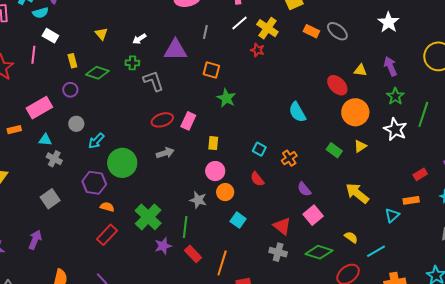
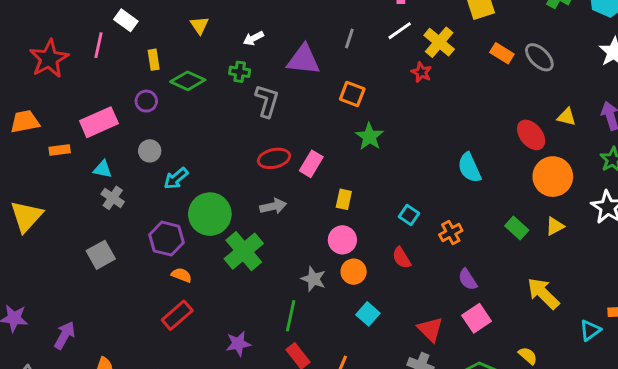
gray L-shape: (153, 81) -> (267, 101), turned 30
green cross: (148, 217) -> (244, 251), moved
purple arrow: (35, 240) -> (65, 335), moved
purple star: (163, 246) -> (238, 344), moved

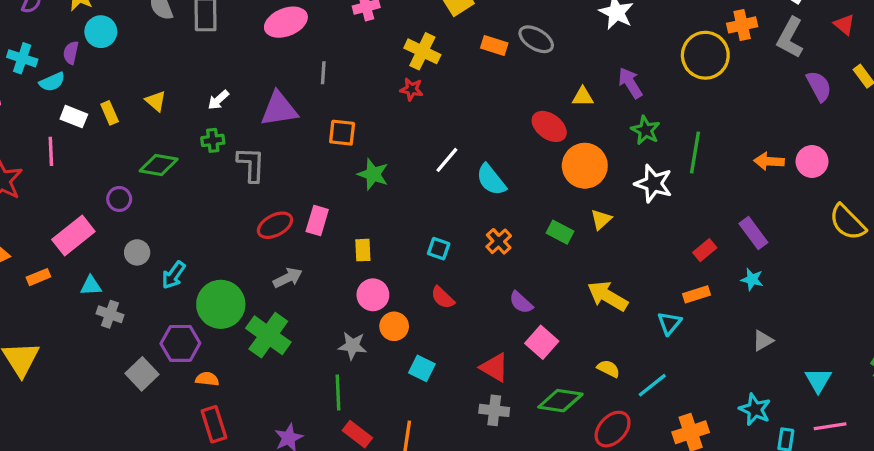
white line: (400, 31) -> (447, 160), moved
yellow rectangle: (154, 60) -> (110, 113), moved
orange cross: (451, 233) -> (499, 241), moved
gray square: (101, 255) -> (142, 374), moved
red rectangle: (177, 315) -> (214, 424), turned -52

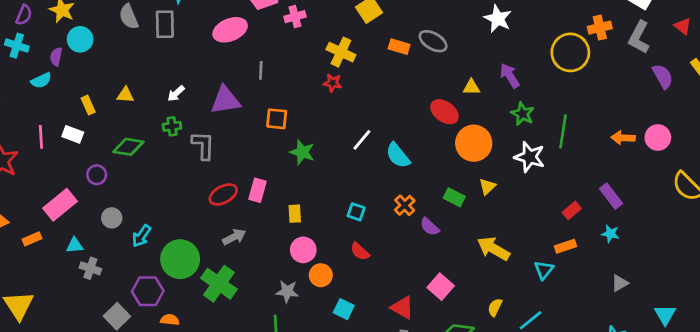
cyan cross: (22, 58) -> (17, 46), moved
yellow triangle: (156, 101) -> (125, 95), turned -36
white rectangle: (74, 117) -> (73, 134), moved
purple semicircle: (521, 302) -> (430, 227), moved
yellow semicircle: (608, 369) -> (495, 307), turned -90

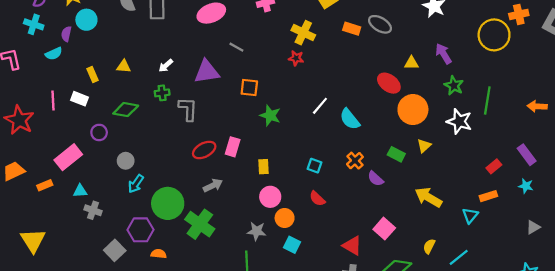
gray line: (261, 70) -> (236, 47), turned -64
gray circle: (112, 218) -> (126, 161), moved
cyan square: (344, 309) -> (292, 245), moved

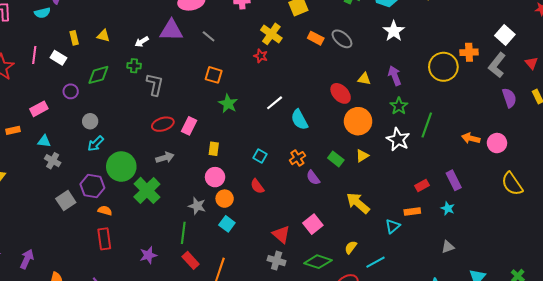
purple triangle: (207, 72) -> (171, 30), moved
green diamond: (126, 110) -> (98, 75), turned -35
pink rectangle: (68, 157) -> (39, 109), size x0.7

